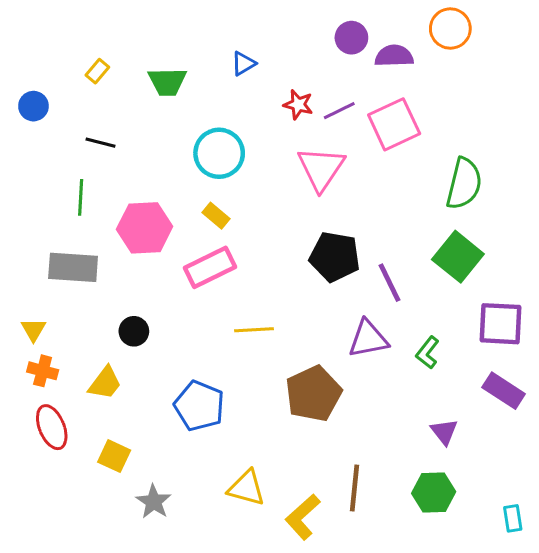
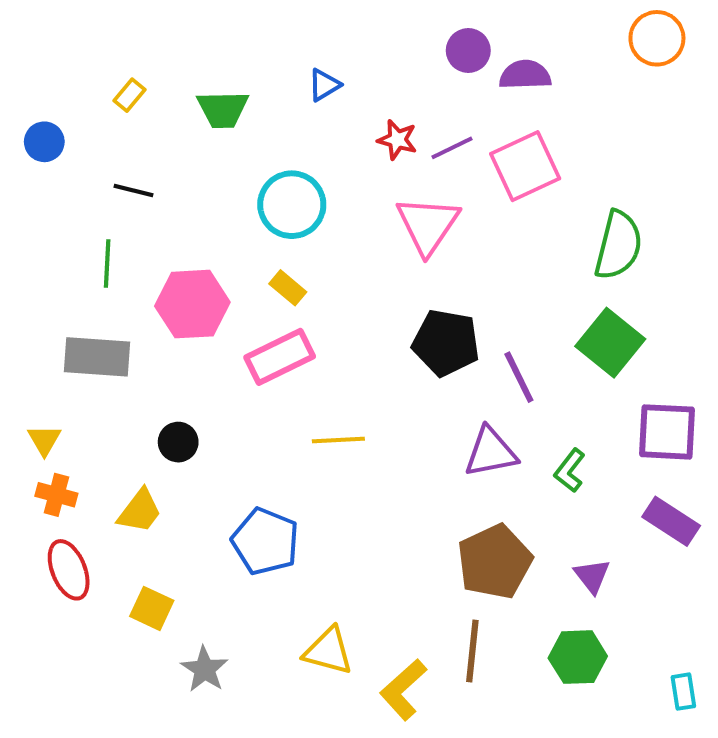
orange circle: (450, 29) -> (657, 38), moved
brown pentagon: (313, 394) -> (495, 562), moved

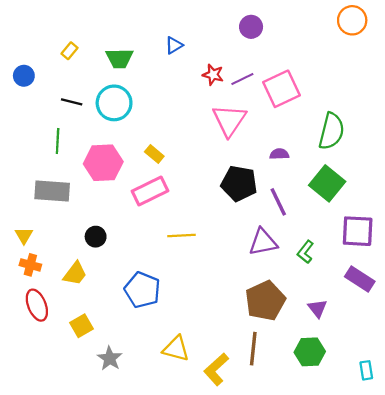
purple semicircle: (525, 75) -> (279, 154), moved, size x0.7
cyan circle: (292, 205) -> (114, 103), moved
yellow square: (152, 608) -> (81, 326), turned 35

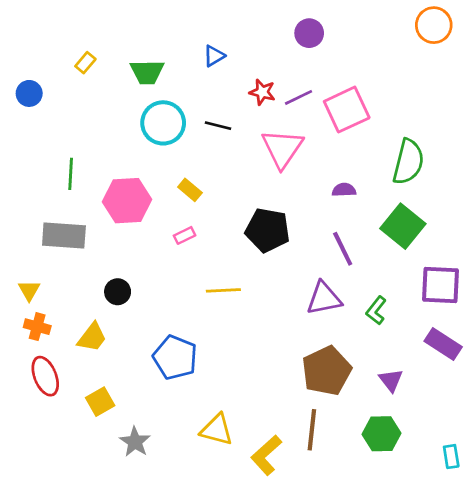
black line: (72, 102) -> (218, 126), moved
cyan circle: (114, 103) -> (163, 123), moved
black pentagon: (239, 183) -> (268, 230), moved
pink rectangle: (150, 191) -> (185, 235), size x0.5

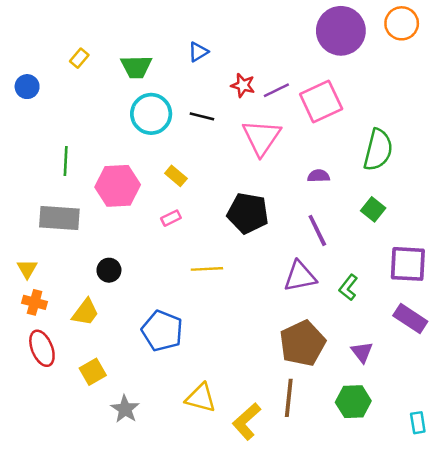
purple circle: (309, 33) -> (341, 31), moved, size x1.8
green square: (403, 226) -> (373, 209), size x0.6

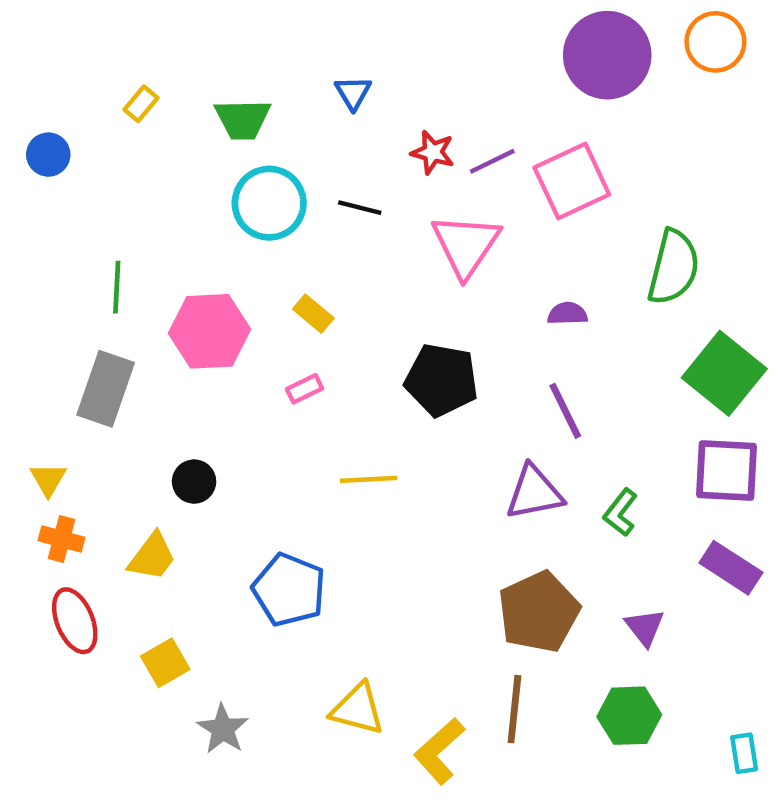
blue triangle: (198, 52) -> (353, 93), turned -30
green square: (373, 209) -> (724, 373), moved, size x1.8
gray rectangle: (59, 218) -> (106, 389), turned -75

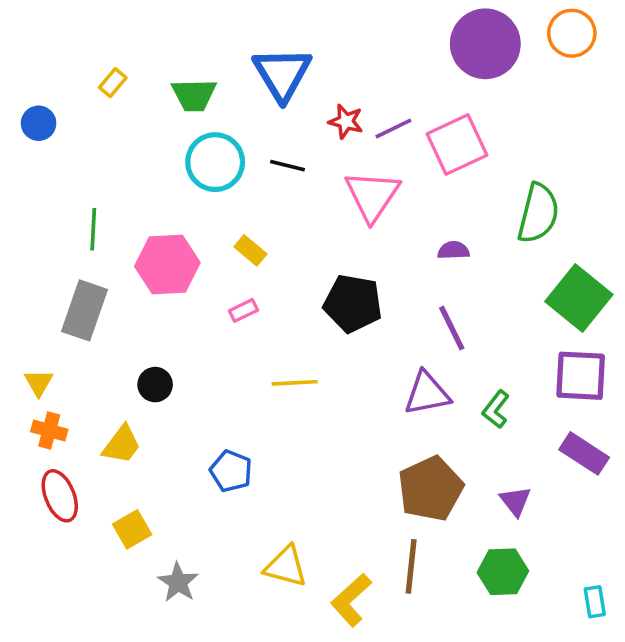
blue triangle: (353, 93) -> (282, 74), size x2.0
blue pentagon: (289, 590) -> (231, 471), size x0.7

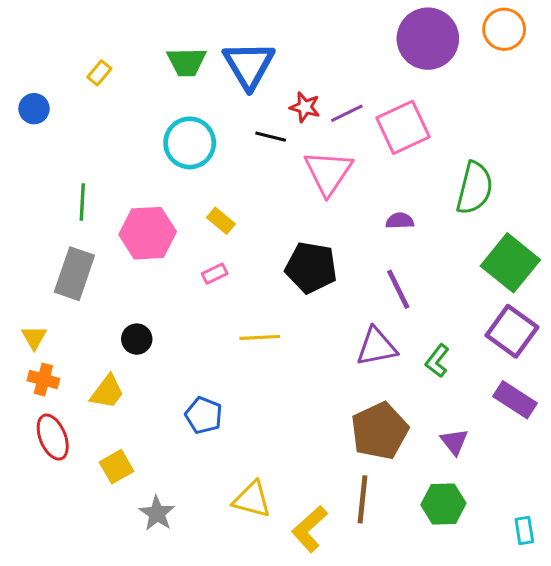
green trapezoid: (194, 95) -> (187, 62), moved
black line: (288, 166) -> (271, 137), moved
purple square: (581, 376) -> (512, 331), turned 33

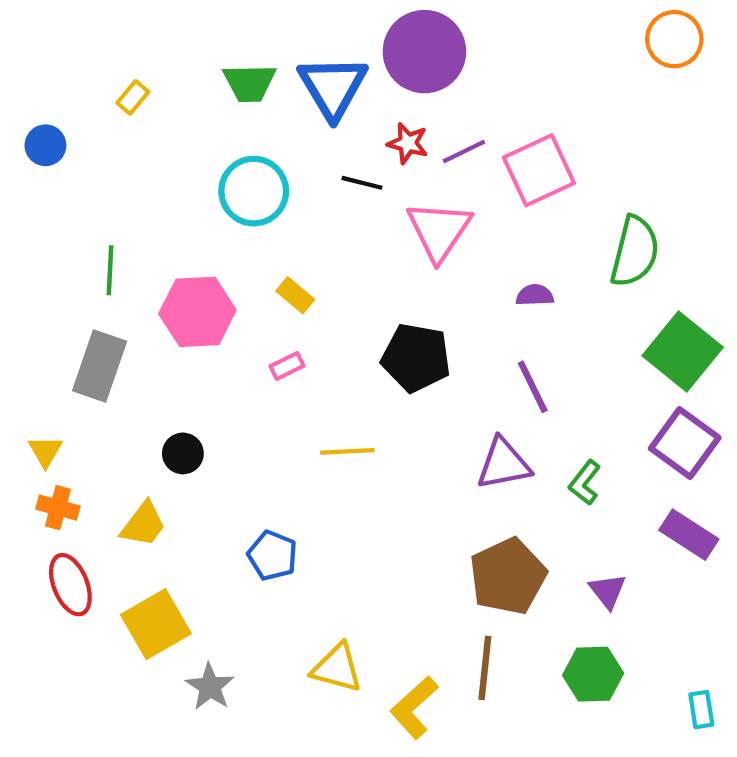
purple circle: (428, 39) -> (424, 52), moved
yellow square: (117, 467) -> (156, 624), size x1.5

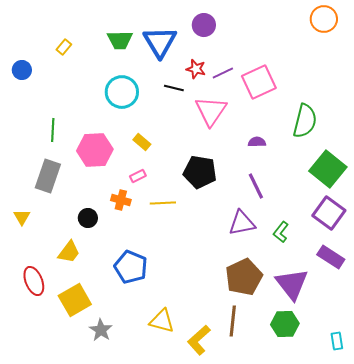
purple circle: (424, 52) -> (204, 25), size x0.6
yellow line: (347, 451) -> (163, 203), moved
orange cross: (58, 508) -> (121, 200), moved
blue pentagon: (272, 555) -> (131, 267), size x1.4
purple triangle: (608, 591) -> (292, 284), size x1.8

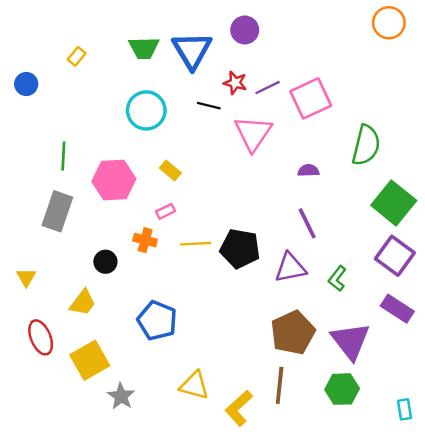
black pentagon: (200, 172) -> (240, 249), moved
yellow triangle: (22, 217) -> (26, 277), moved

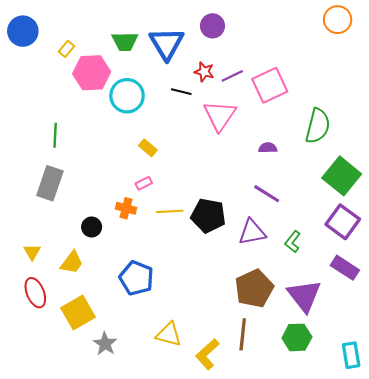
blue circle: (26, 84) -> (23, 31), moved, size x1.5
pink hexagon: (114, 180) -> (92, 73), moved
purple line: (307, 223) -> (267, 194), turned -32
yellow triangle: (26, 277) -> (32, 252), moved
cyan rectangle: (404, 409) -> (351, 355), size x1.4

